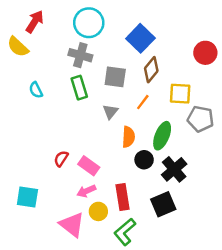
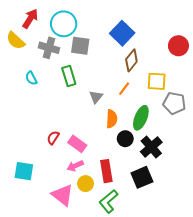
cyan circle: (89, 23) -> (64, 24), moved
gray cross: (80, 55) -> (49, 48), moved
gray square: (115, 77) -> (80, 46), moved

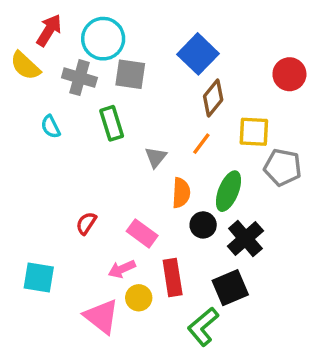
pink rectangle: (77, 144) -> (142, 233), moved
green L-shape: (109, 201) -> (203, 327), moved

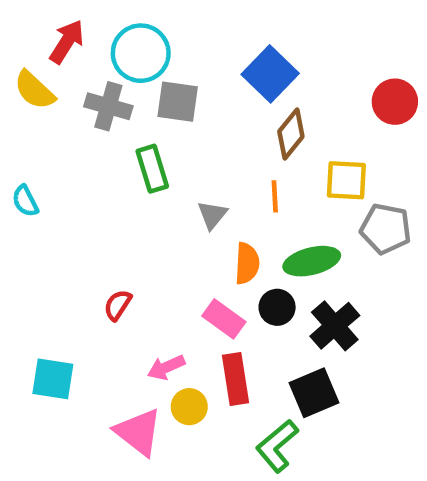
cyan semicircle: (51, 127) -> (25, 201), moved
orange line: (201, 144) -> (275, 196), turned -40
green ellipse: (228, 191) -> (312, 261), turned 54
pink rectangle: (142, 233) -> (224, 319), moved

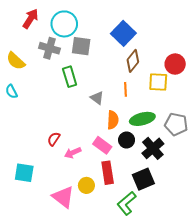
yellow semicircle: (34, 90) -> (16, 61), moved
red circle: (395, 102) -> (175, 64), moved
gray triangle: (212, 215) -> (97, 98), turned -32
gray pentagon: (386, 229) -> (176, 124), moved
pink arrow: (166, 367) -> (73, 153), moved

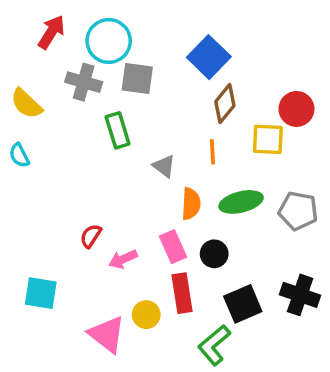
black circle: (127, 140) -> (214, 254), moved
pink rectangle: (102, 145) -> (173, 247), turned 30
black cross: (153, 148) -> (300, 295), moved, turned -30

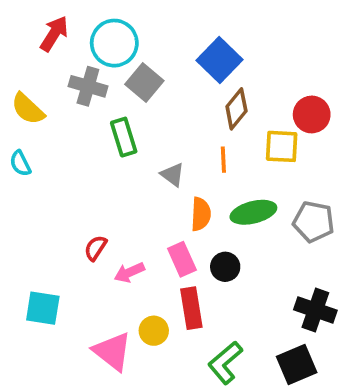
gray square: (137, 79) -> (144, 83), turned 32
black square: (243, 304) -> (297, 365), moved

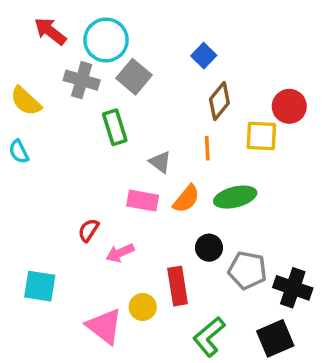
red arrow: (54, 34) -> (50, 31), turned -84
blue square: (220, 60) -> (204, 56), size x0.6
orange semicircle: (201, 214) -> (186, 199), turned 36
gray pentagon: (314, 222) -> (247, 270), moved
pink rectangle: (182, 259) -> (143, 201), moved, turned -56

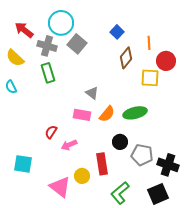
red arrow: (50, 31) -> (24, 30), moved
green rectangle: (115, 127) -> (48, 73), moved
orange line: (207, 148) -> (149, 43), moved

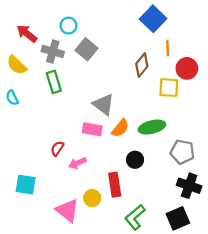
cyan circle: (61, 23) -> (68, 26), size x0.6
blue square: (117, 32) -> (153, 19), moved, size x1.6
gray triangle: (92, 93) -> (103, 104), size x1.5
gray pentagon: (142, 155) -> (182, 152), moved

